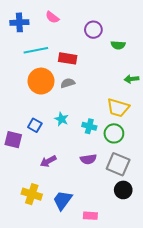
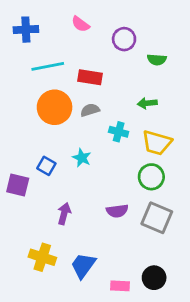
pink semicircle: (52, 17) -> (80, 24), moved
green arrow: (131, 79) -> (147, 103), moved
cyan cross: (89, 126) -> (119, 132), moved
purple arrow: (48, 161) -> (64, 214), turned 133
black circle: (123, 190) -> (154, 278), moved

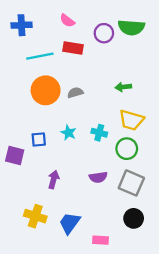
green semicircle: (157, 60) -> (131, 27), moved, size x1.6
red rectangle: (90, 77) -> (73, 48), moved
cyan cross: (119, 132) -> (99, 133), moved
blue square: (46, 166) -> (39, 139), turned -35
black circle: (154, 278) -> (134, 218), moved

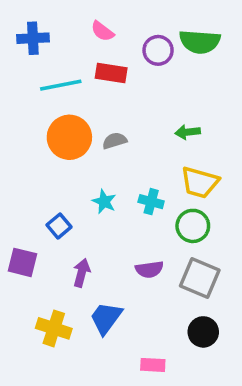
blue square: (39, 139) -> (59, 226), moved, turned -35
purple square: (15, 156) -> (22, 262), moved
blue trapezoid: (70, 223) -> (106, 318), moved

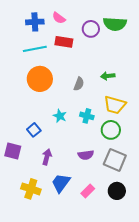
blue cross: (33, 38) -> (35, 22), moved
gray semicircle: (115, 141) -> (79, 84), moved, turned 128
pink rectangle: (153, 365) -> (88, 191), moved, turned -48

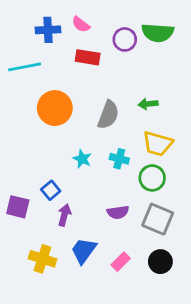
cyan line: (35, 49) -> (25, 67), moved
gray semicircle: (79, 84) -> (108, 115), size x1.5
blue square: (34, 130) -> (51, 190), moved

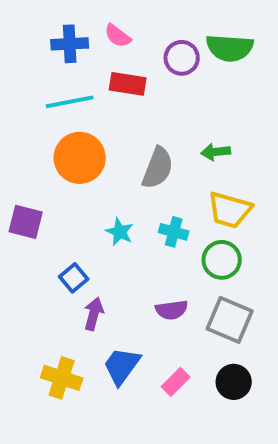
cyan line: (25, 67) -> (70, 102), moved
purple square: (18, 207) -> (26, 222), moved

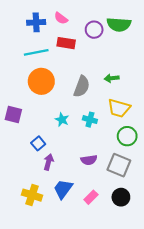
green circle: (222, 260) -> (127, 136), moved

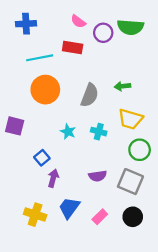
pink semicircle: (61, 18) -> (78, 21), moved
blue cross: (36, 22) -> (26, 24), moved

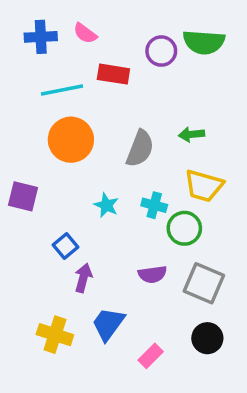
pink semicircle: (78, 21) -> (85, 33), moved
green circle: (140, 150) -> (184, 228), moved
pink rectangle: (100, 217) -> (151, 356), moved

